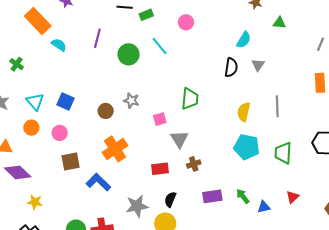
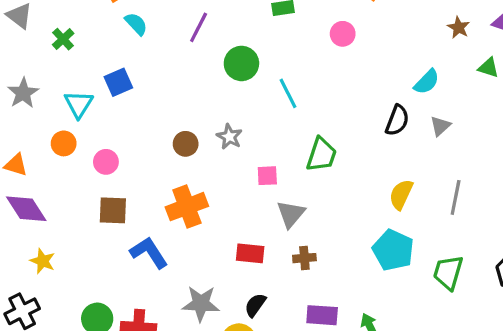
cyan line: (160, 46) -> (288, 93), moved
blue square: (65, 102) -> (118, 82), moved, turned 30

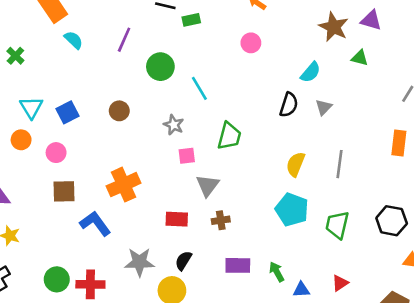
brown star: (459, 27) -> (334, 27), size x1.6
pink circle: (343, 34) -> (251, 43), moved
blue square: (118, 82) -> (68, 112), moved
gray star: (229, 137) -> (174, 125), moved
brown circle: (186, 144) -> (119, 111), moved

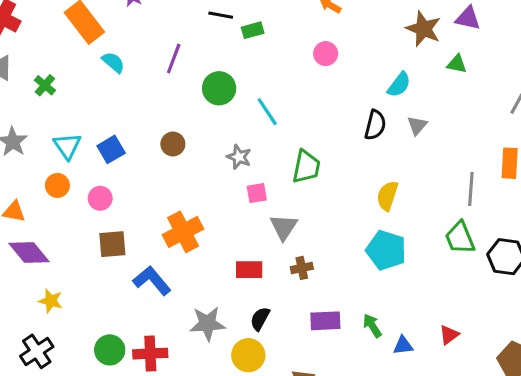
gray line: (339, 164) -> (471, 189), moved
green trapezoid: (337, 225) -> (460, 238), moved, turned -32

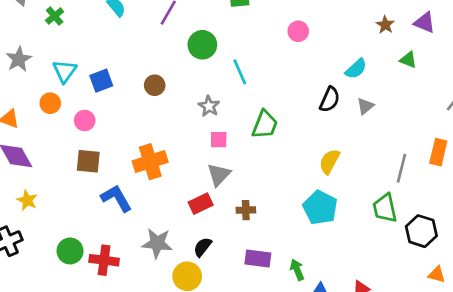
brown star: (424, 29) -> (385, 25), size x0.6
gray triangle: (284, 227) -> (219, 175), moved
red rectangle: (249, 270) -> (201, 204), turned -35

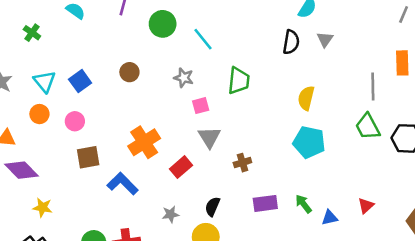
green cross: (55, 16) -> (32, 33), moved
red rectangle: (201, 204) -> (181, 167), moved
gray star: (157, 243) -> (171, 214), size x0.6

